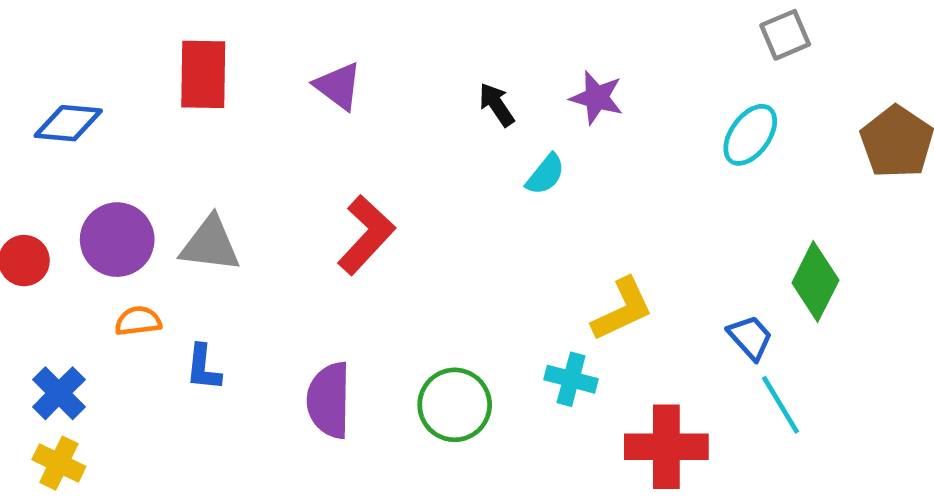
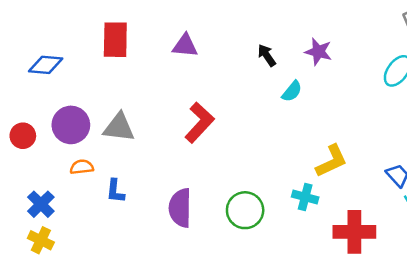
purple triangle: (338, 86) -> (185, 46), turned -32

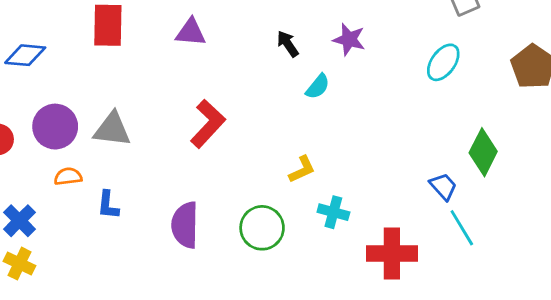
yellow L-shape: (332, 161) -> (302, 169), moved, size x0.7

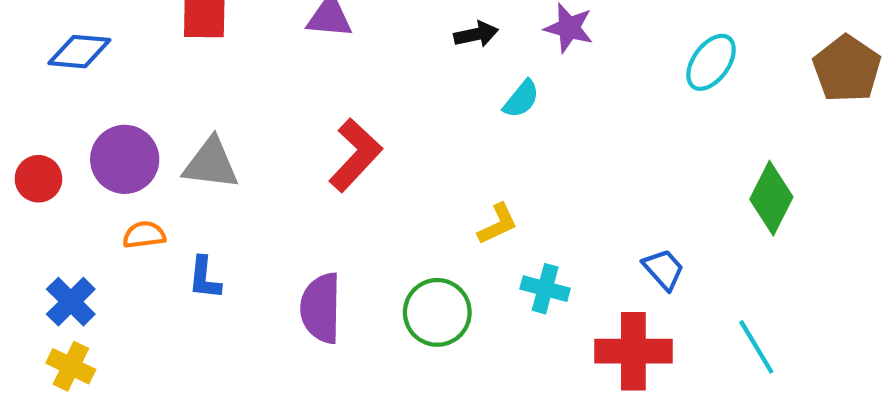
black arrow: (288, 44) -> (476, 34), turned 112
blue trapezoid: (443, 186) -> (664, 269), moved
cyan line: (462, 228) -> (756, 347), moved

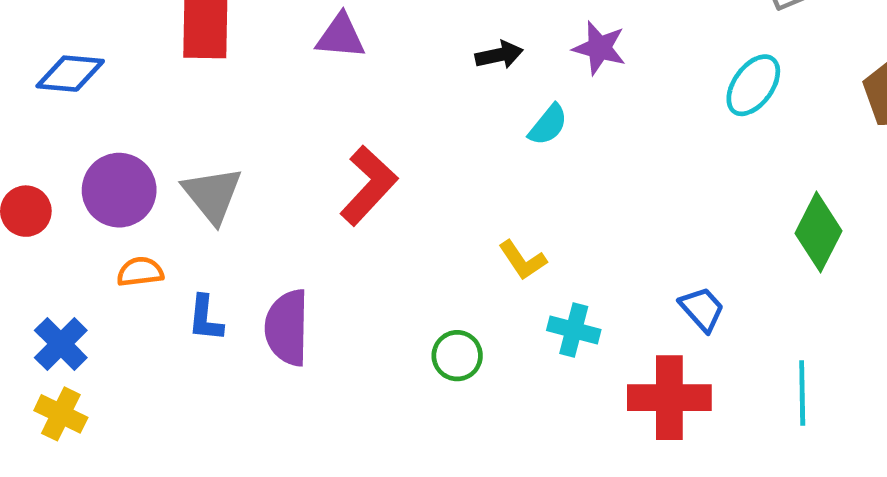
gray triangle: (211, 164) -> (212, 195), turned 44
yellow L-shape: (498, 224) -> (522, 260), turned 81
purple semicircle: (321, 308) -> (287, 328), moved
green circle: (437, 312) -> (457, 356), size x0.7
cyan line: (756, 347) -> (802, 393), turned 30

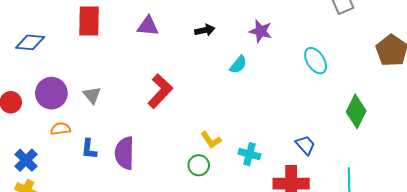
black arrow: (499, 55) -> (205, 30), moved
cyan ellipse: (753, 85) -> (316, 61), moved, turned -68
gray triangle: (212, 195) -> (92, 95), size x0.7
yellow L-shape: (522, 260) -> (211, 140), moved

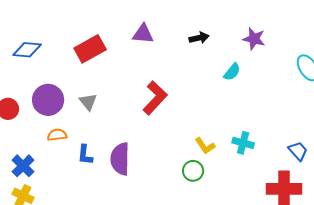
red rectangle: (89, 21) -> (90, 49), moved, turned 60
cyan cross: (249, 154) -> (243, 143), moved

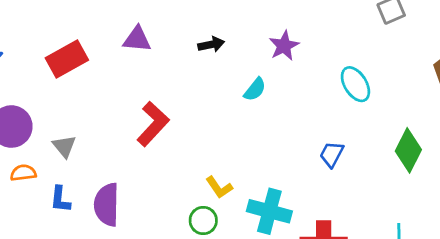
purple star: (254, 39) -> (284, 46), turned 30
gray triangle: (88, 102) -> (64, 146), moved
cyan cross: (243, 143) -> (269, 211), moved, size x1.5
blue trapezoid: (298, 151) -> (332, 154), moved, turned -110

